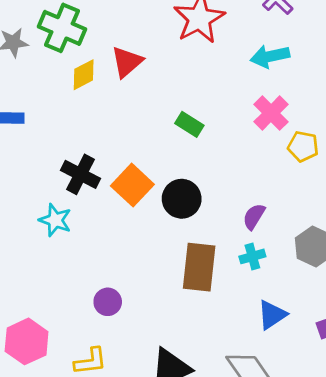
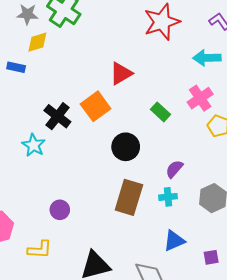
red triangle: (127, 62) -> (121, 73), moved
yellow diamond: (84, 75) -> (37, 42), moved
green rectangle: (189, 124) -> (161, 112), moved
orange square: (132, 185) -> (96, 106), moved

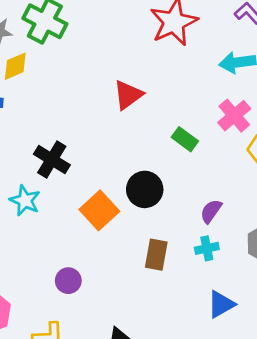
orange square: (96, 106) -> (99, 210), moved
brown rectangle: (129, 197) -> (156, 255), size x0.7

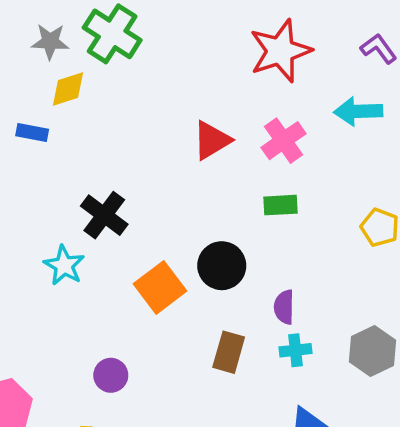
pink cross: (234, 116) -> (284, 141), moved
green rectangle: (185, 139) -> (280, 205), turned -45
purple semicircle: (211, 211) -> (284, 307), moved, turned -40

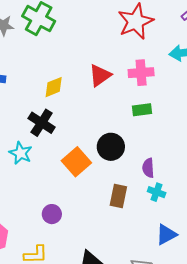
yellow diamond: (68, 89) -> (54, 87), moved
pink cross: (284, 141) -> (141, 73), turned 35
cyan cross: (295, 350) -> (157, 192), turned 30

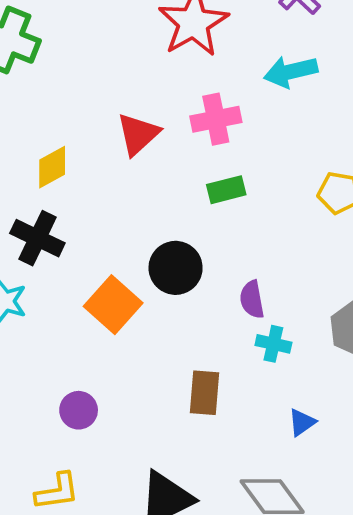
brown rectangle: (118, 196) -> (205, 393), moved
blue triangle: (166, 234) -> (302, 422), size x0.7

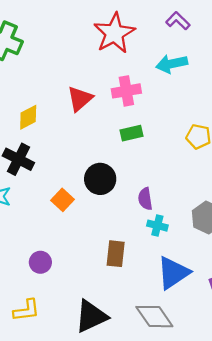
orange square: (113, 305) -> (63, 200), size x0.7
blue triangle: (302, 422) -> (173, 273), size x2.0

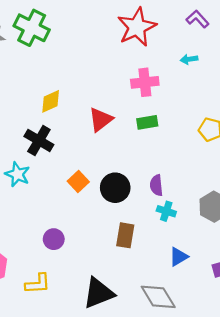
cyan arrow: (172, 64) -> (189, 59), size x0.6
red triangle: (80, 99) -> (101, 119), moved
black circle: (100, 179) -> (115, 188), moved
blue triangle: (173, 273) -> (179, 257), size x0.6

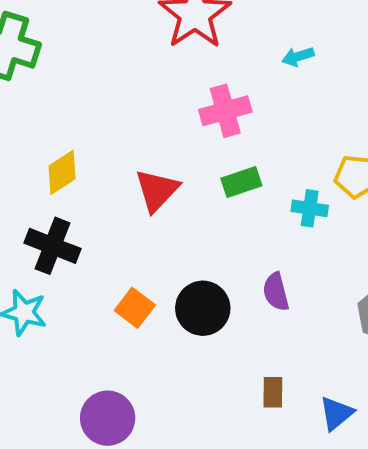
cyan cross: (166, 211) -> (310, 208), moved
brown rectangle: (125, 235) -> (273, 392), moved, size x0.7
purple circle: (54, 239) -> (108, 418), size x1.4

